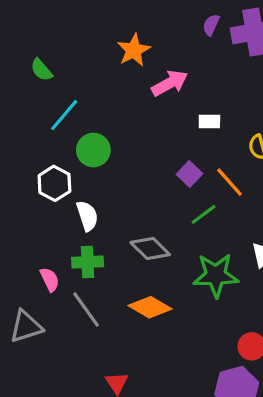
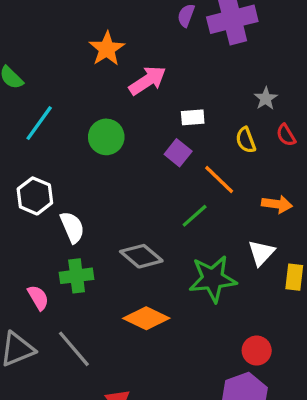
green circle: (93, 150) -> (106, 137), moved
purple square: (190, 174) -> (178, 153), moved
gray line: (86, 309) -> (74, 349), moved

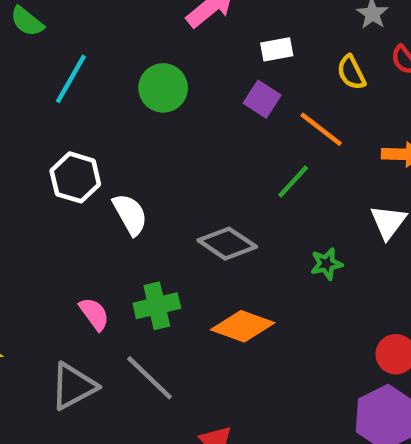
green cross: (77, 276) -> (157, 306), moved
green star: (213, 279) -> (326, 264), size x0.5

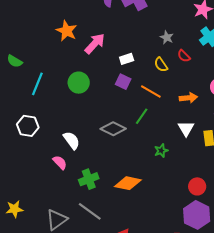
white hexagon: (75, 177) -> (28, 126), moved
gray diamond: (227, 244) -> (113, 129), moved
pink semicircle: (94, 314) -> (60, 162), moved

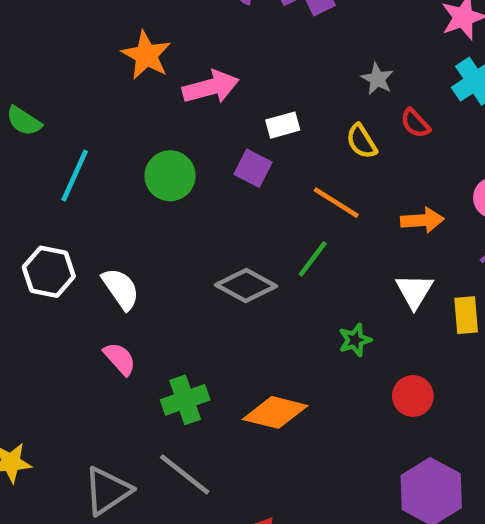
pink arrow: (95, 44) -> (211, 87), turned 30
purple square: (123, 82) -> (253, 168), moved
white semicircle: (72, 140) -> (121, 289), moved
red circle: (197, 186) -> (413, 396), moved

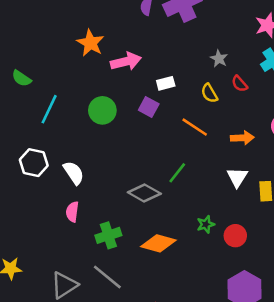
green line: (313, 259) -> (177, 173), moved
gray diamond: (246, 285) -> (144, 193), moved
green star: (355, 340) -> (206, 224), moved
pink semicircle: (120, 359) -> (72, 212), turned -132

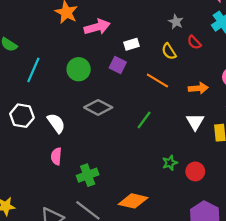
gray diamond: (144, 193) -> (98, 107), moved
orange diamond: (158, 243) -> (133, 201), moved

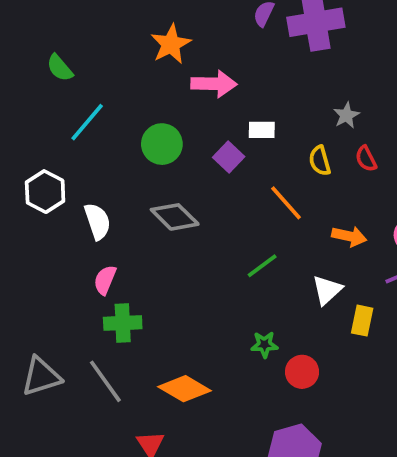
green line: (144, 120) -> (262, 266), moved
pink semicircle: (56, 156) -> (105, 280), moved

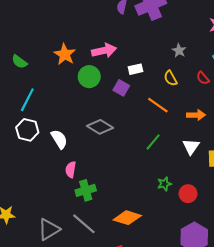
orange star: (171, 44) -> (65, 54), moved
cyan line: (87, 122) -> (27, 100), moved
green circle: (162, 144) -> (89, 77), moved
red semicircle: (366, 159) -> (203, 78), moved

